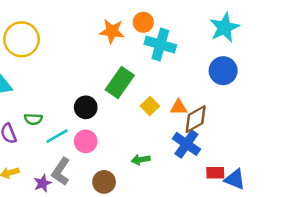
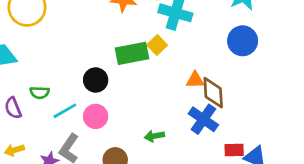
green rectangle: (120, 82) -> (132, 53), turned 44
yellow square: (150, 106) -> (157, 45), moved
brown diamond: (196, 119) -> (213, 93), turned -64

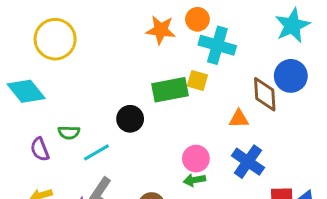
yellow square: (157, 45) -> (197, 81), turned -30
brown diamond: (213, 93) -> (265, 94), moved
pink circle: (96, 116) -> (196, 159), moved

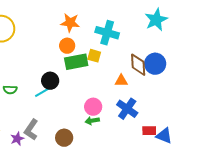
orange circle: (197, 19) -> (67, 46), moved
blue circle: (291, 76) -> (155, 64), moved
cyan line: (96, 152) -> (43, 92), moved

